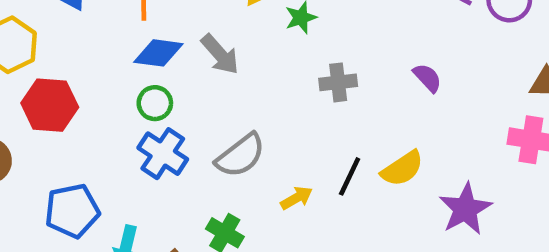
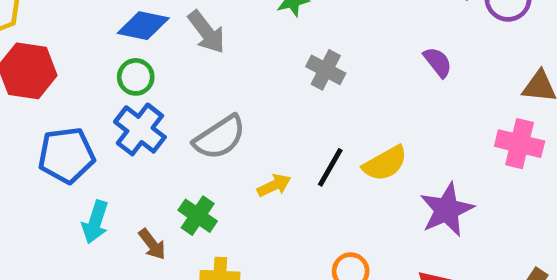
purple semicircle: (427, 78) -> (438, 62), moved
gray cross: (338, 82) -> (326, 70), turned 30
blue pentagon: (72, 211) -> (66, 155), moved

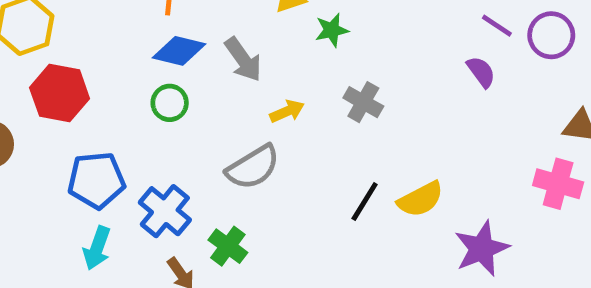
purple semicircle: (438, 62) -> (481, 72), moved
blue cross: (140, 129) -> (165, 211), moved
yellow arrow: (274, 185) -> (287, 111), moved
cyan arrow: (95, 222) -> (97, 248), moved

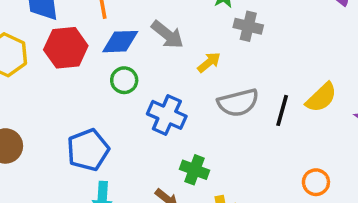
red hexagon: (60, 93) -> (66, 48), moved
gray cross: (363, 102) -> (248, 26), moved
gray semicircle: (253, 167) -> (238, 103), moved, turned 33
blue cross: (165, 211) -> (167, 115), moved

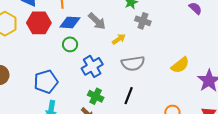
black line: (282, 110) -> (129, 96), moved
blue cross: (167, 115) -> (92, 66), turned 30
green cross: (195, 170) -> (96, 96), moved

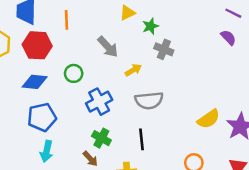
blue diamond: (70, 22) -> (35, 82), moved
yellow semicircle: (180, 65) -> (209, 119), moved
black line: (129, 96) -> (142, 139), turned -30

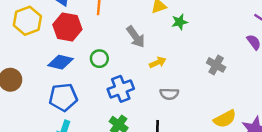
gray cross: (164, 49) -> (216, 65), moved
gray semicircle: (149, 101) -> (169, 94), size x0.7

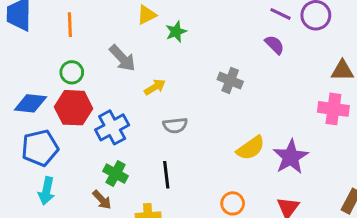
red hexagon: (67, 27) -> (74, 108), moved
green circle: (99, 59) -> (72, 72), moved

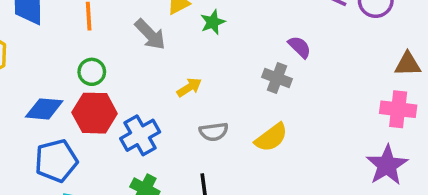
purple semicircle: (275, 45) -> (300, 47), moved
gray arrow: (122, 58) -> (150, 34), moved
yellow semicircle: (251, 148) -> (271, 137), moved
purple star: (291, 157) -> (387, 165), moved

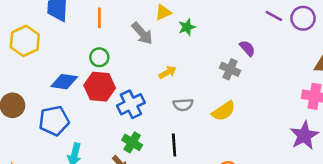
blue pentagon: (56, 161) -> (54, 121), moved

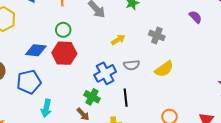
purple semicircle: (247, 48) -> (195, 17), moved
gray cross: (230, 69) -> (157, 35), moved
blue cross: (131, 104) -> (105, 73), moved

